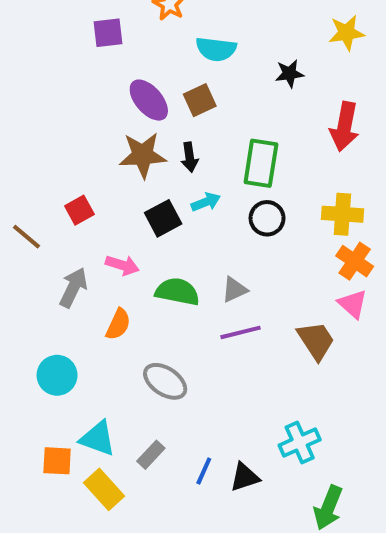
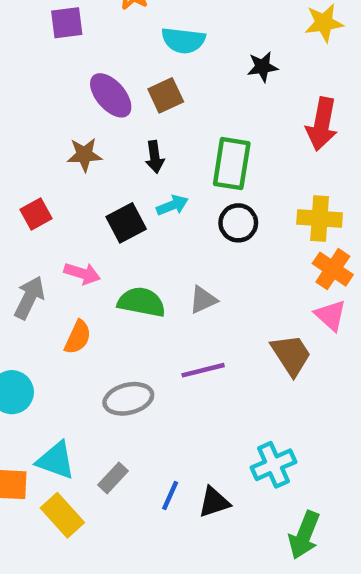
brown star: (143, 155) -> (84, 155), moved, size x0.7
purple line: (241, 332) -> (203, 370), moved
gray ellipse: (165, 381) -> (128, 399), turned -48

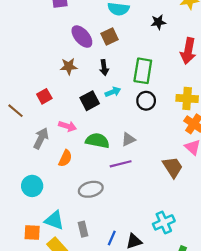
purple line: (203, 370) -> (121, 164), moved
gray rectangle: (113, 478) -> (83, 229), turned -56

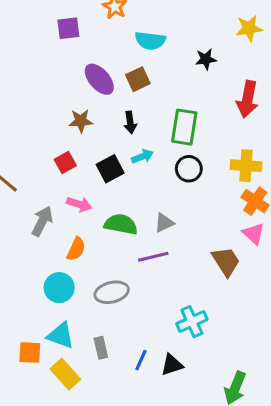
red square: (44, 96) -> (65, 163), moved
cyan circle: (32, 186) -> (59, 288), moved
cyan cross: (164, 222) -> (192, 322), moved

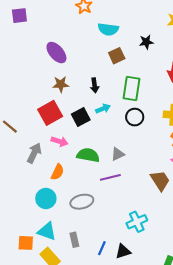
purple square: (68, 28) -> (19, 16), moved
purple ellipse: (99, 79) -> (56, 53), moved
brown square: (138, 79) -> (117, 56), moved
red square: (65, 163) -> (50, 113), size x1.6

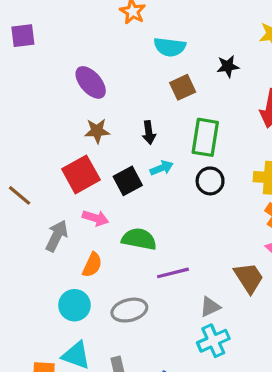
purple square: (19, 16) -> (23, 36), moved
gray triangle: (118, 154) -> (210, 307), moved

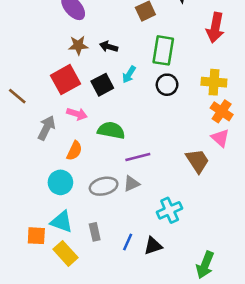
black arrow: (149, 132) -> (109, 47), moved, turned 114
cyan arrow: (162, 168) -> (129, 75), turned 144
gray triangle: (210, 307) -> (131, 184), moved

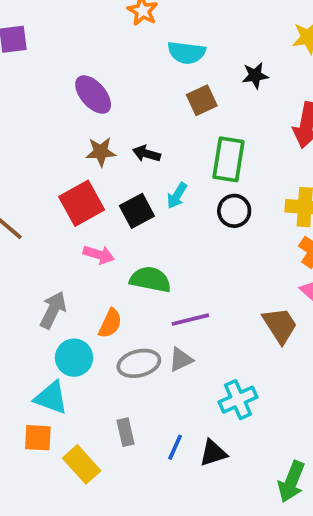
gray arrow: (46, 128) -> (53, 310), moved
orange semicircle: (74, 151) -> (110, 323), moved
cyan triangle: (62, 222) -> (51, 398), moved

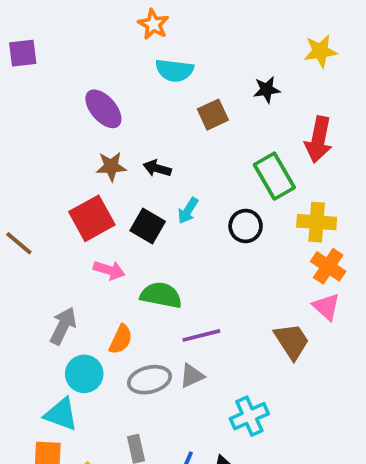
cyan semicircle: (187, 53) -> (174, 70), moved
green rectangle: (228, 159) -> (274, 176), moved, turned -39
black square: (137, 211) -> (148, 226), turned -32

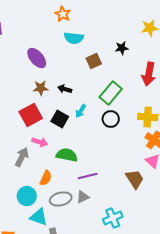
green rectangle: (274, 176) -> (111, 93), moved, turned 70
gray arrow: (63, 326) -> (22, 157), moved
cyan triangle: (61, 414) -> (39, 217), moved

